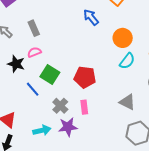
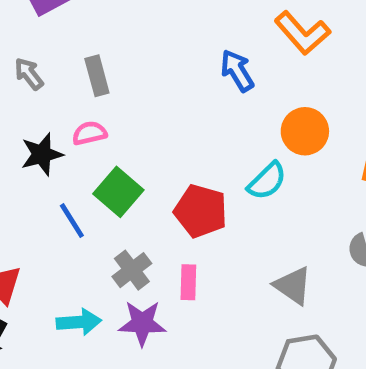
cyan semicircle: (127, 61) -> (267, 181), moved
black star: (16, 64) -> (42, 154), turned 30

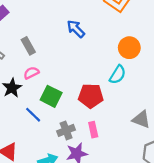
blue arrow: (237, 71) -> (76, 29), moved
gray cross: (132, 270) -> (66, 130), turned 30

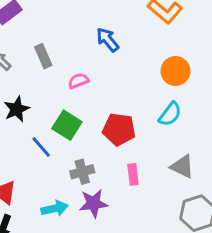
pink semicircle: (31, 73) -> (78, 81), moved
cyan semicircle: (118, 75) -> (170, 114), moved
pink rectangle: (93, 130) -> (133, 174), moved

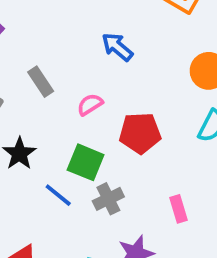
red pentagon: (119, 129) -> (140, 133), moved
gray cross: (82, 172) -> (108, 199), moved

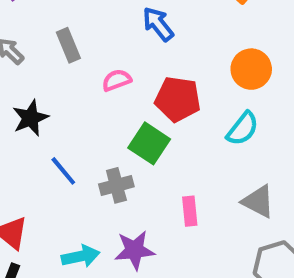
red pentagon: (140, 133) -> (178, 99), moved
green square: (86, 162) -> (149, 143), moved

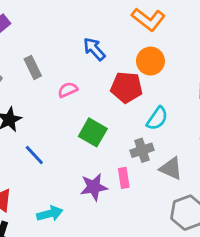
orange circle: (251, 69) -> (150, 61), moved
red pentagon: (178, 99) -> (127, 87), moved
gray cross: (116, 185) -> (142, 150), moved
purple star: (135, 250) -> (94, 187), moved

